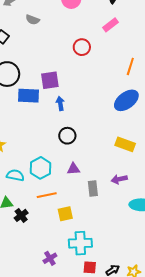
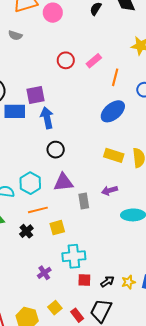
pink rectangle: (110, 25) -> (94, 61), moved
blue arrow: (60, 104) -> (47, 118), size x1.5
purple triangle: (73, 169) -> (63, 182), size x1.5
black cross: (21, 215) -> (26, 231), moved

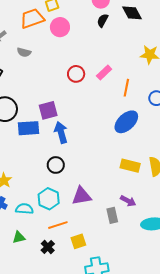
black circle: (56, 150) -> (56, 165), moved
purple arrow: (109, 190) -> (128, 201), turned -133
gray rectangle: (84, 201) -> (112, 215), moved

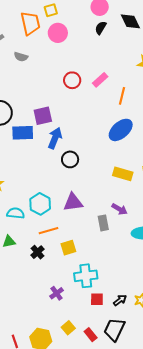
orange trapezoid: (32, 18) -> (30, 23), turned 95
blue arrow: (61, 132) -> (55, 138), turned 35
black circle: (56, 165) -> (70, 159), moved

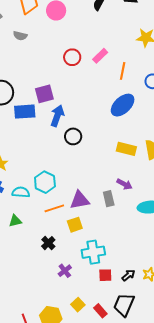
purple triangle: (73, 202) -> (80, 200), moved
black cross: (38, 252) -> (48, 243), moved

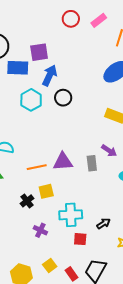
cyan hexagon: (45, 182) -> (31, 100), moved
yellow square: (75, 225) -> (46, 191), moved
purple cross: (65, 271) -> (40, 230), turned -32
black arrow: (128, 275) -> (104, 224), moved

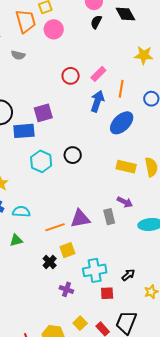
blue arrow: (50, 75) -> (97, 101), moved

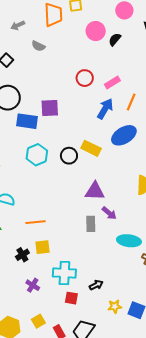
black semicircle: (96, 22) -> (115, 39), moved
pink circle: (54, 29) -> (96, 31), moved
yellow rectangle: (126, 167) -> (91, 148), moved
purple triangle: (80, 219) -> (95, 191), moved

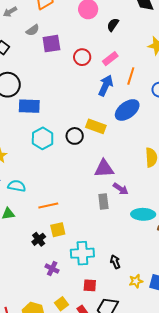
black semicircle: (115, 39) -> (113, 25), moved
gray semicircle: (38, 46) -> (33, 30), turned -56
purple square: (50, 108) -> (51, 44), moved
black arrow: (96, 285) -> (115, 262), turned -80
red square: (71, 298) -> (90, 285), moved

